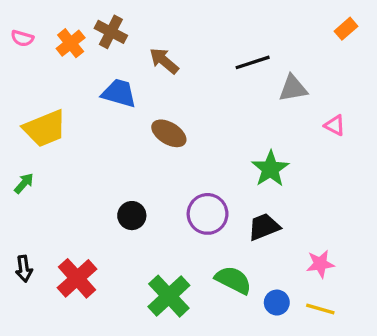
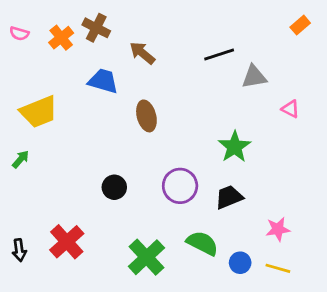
brown ellipse: (169, 133) -> (146, 116), turned 44
black arrow: (24, 269) -> (19, 250), moved

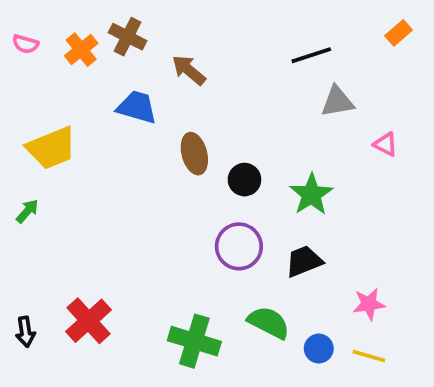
black line: (219, 54) -> (311, 55), moved
black circle: (114, 187) -> (244, 180), moved
green cross: (146, 257) -> (194, 341), turned -30

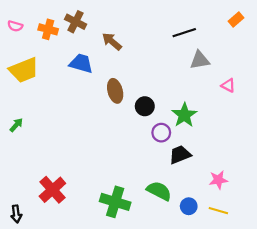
orange cross: (81, 50) -> (48, 29), turned -36
yellow trapezoid: (51, 148) -> (24, 70), moved
purple circle: (239, 246) -> (161, 133), moved, size x0.7
black arrow: (25, 332) -> (16, 214), moved

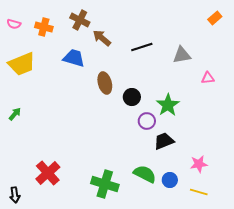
brown cross: (76, 22) -> (80, 20), moved
black line: (184, 33) -> (142, 47), moved
pink triangle: (228, 85) -> (208, 78), turned -32
blue circle: (189, 206) -> (170, 180), moved

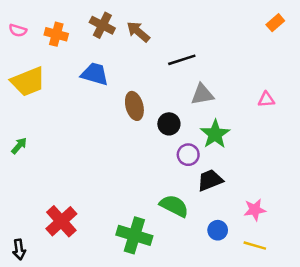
brown arrow: (102, 38) -> (138, 32), moved
gray triangle: (182, 55) -> (202, 94), moved
green semicircle: (145, 174) -> (174, 206), moved

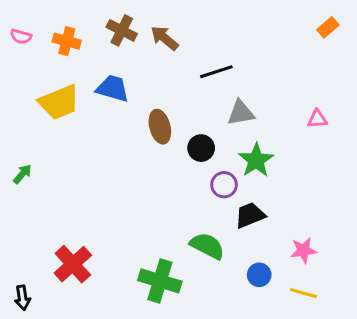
yellow trapezoid: (28, 82) -> (59, 102), moved

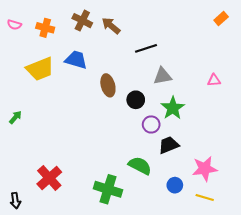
pink star: (303, 250) -> (205, 169), size x1.4

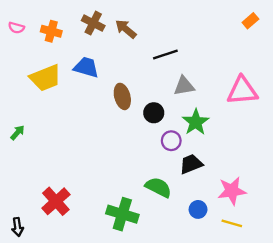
pink triangle: (214, 80) -> (242, 91), size x2.0

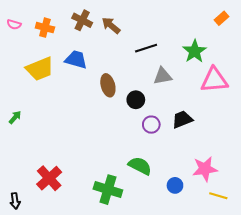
green star: (196, 122) -> (195, 51), moved
black trapezoid: (191, 164) -> (182, 119), moved
yellow line: (232, 223) -> (218, 196), moved

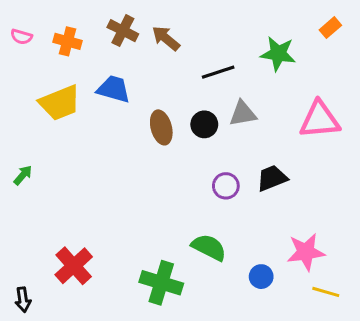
green star: (195, 51) -> (278, 54), moved, turned -30
black circle: (136, 100) -> (204, 124), moved

